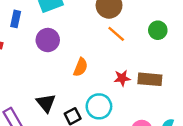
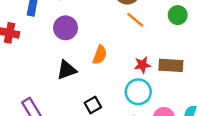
black triangle: (46, 103) -> (67, 70), moved, turned 50
cyan circle: (99, 106) -> (138, 92), moved

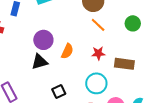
purple circle: (66, 28) -> (43, 40), moved
red star: (142, 65) -> (98, 53), moved

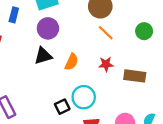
purple circle: (43, 40) -> (48, 28), moved
black triangle: (40, 62) -> (43, 56), moved
cyan circle: (96, 83) -> (84, 97), moved

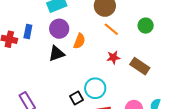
blue rectangle: (14, 15) -> (28, 32), moved
orange semicircle: (72, 62) -> (79, 41), moved
brown rectangle: (135, 76) -> (140, 66), turned 30

